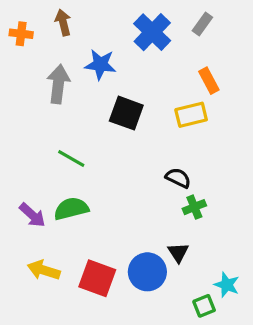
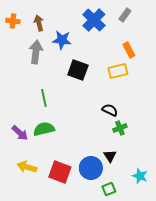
brown arrow: (63, 22) -> (39, 23), moved
green line: (71, 158) -> (44, 98), turned 48
green square: (204, 306) -> (109, 189), moved

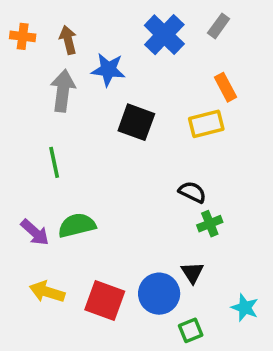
green line: (44, 98) -> (54, 162), moved

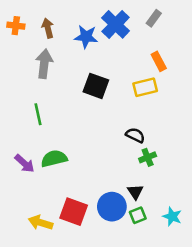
blue star: (108, 70) -> (86, 37), moved
yellow arrow: (47, 292) -> (40, 223), moved
green square: (191, 330) -> (138, 215), moved

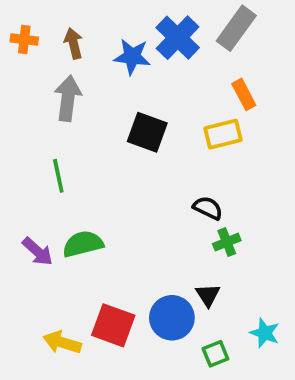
gray rectangle: (154, 18) -> (236, 28), size x1.6
green square: (138, 215) -> (215, 354), moved

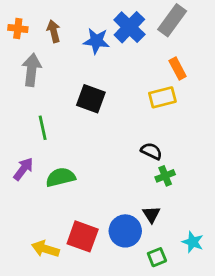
gray arrow: (68, 98) -> (32, 70), moved
black square: (147, 132) -> (91, 99), moved
purple arrow: (38, 252) -> (23, 169), moved, turned -95

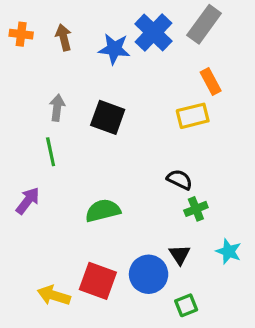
gray arrow: (32, 70) -> (57, 108), moved, size x0.7
green semicircle: (61, 177) -> (103, 211), moved
cyan star: (193, 242) -> (229, 251), moved

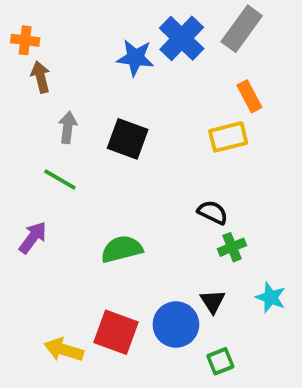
brown arrow: (64, 37) -> (41, 77), moved
green line: (51, 152) -> (60, 179), turned -48

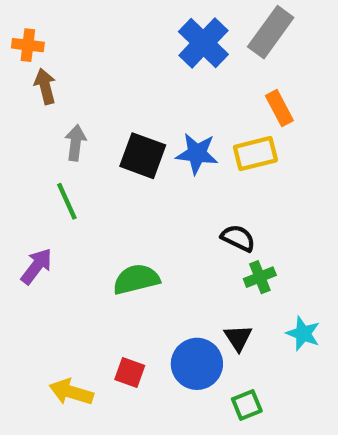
blue star: (135, 58) -> (197, 154), moved
green line: (60, 179) -> (67, 201), turned 36
red square: (116, 332) -> (130, 373), size x0.6

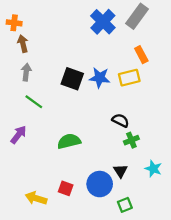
gray arrow: (76, 143) -> (26, 72), moved
green line: (67, 201) -> (34, 102), turned -30

